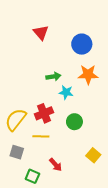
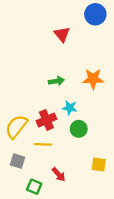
red triangle: (41, 32) -> (62, 34), moved
blue circle: (82, 44) -> (95, 14), moved
cyan star: (66, 92) -> (70, 108), moved
yellow square: (93, 155) -> (99, 164), turned -32

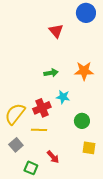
green circle: (79, 129) -> (82, 121), moved
gray square: (18, 161) -> (16, 145), turned 32

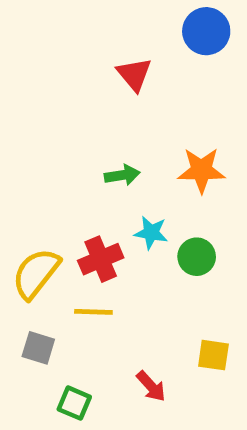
green circle: (82, 121) -> (197, 257), moved
gray square: (16, 145) -> (38, 348), turned -32
red arrow: (53, 157) -> (151, 386), moved

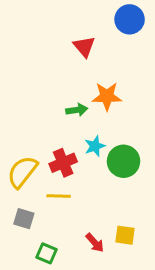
orange star: (201, 170) -> (107, 96), moved
cyan star: (151, 233) -> (95, 146), turned -30
green circle: (197, 257) -> (124, 161), size x1.4
yellow square: (213, 355) -> (125, 235), moved

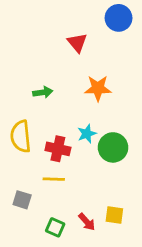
green arrow: (77, 110) -> (43, 92), moved
red cross: (63, 163) -> (58, 149), turned 35
yellow semicircle: (22, 172) -> (21, 136), moved, turned -44
green square: (47, 253) -> (55, 227), moved

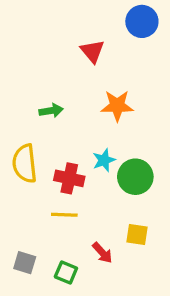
gray square: (22, 200) -> (25, 263), moved
yellow square: (114, 215) -> (137, 235), moved
red arrow: (87, 222) -> (102, 253), moved

